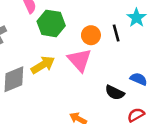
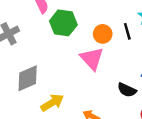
yellow arrow: (43, 65) -> (52, 103), moved

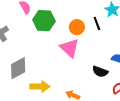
yellow arrow: (52, 103) -> (40, 87), turned 36

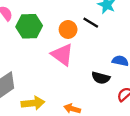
black line: (97, 23) -> (91, 23), turned -32

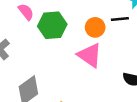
black line: (91, 23) -> (120, 19), turned -35

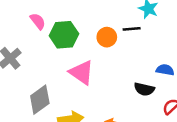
pink triangle: (90, 55) -> (82, 73), moved

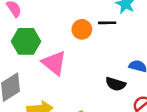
green hexagon: (64, 35) -> (26, 41), moved

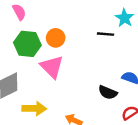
orange circle: (82, 29) -> (56, 38), moved

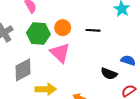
black line: (106, 34) -> (93, 30), moved

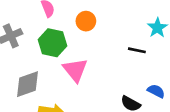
orange circle: (63, 28) -> (86, 21), moved
black line: (93, 30) -> (137, 50), moved

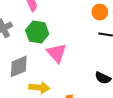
orange circle: (86, 21) -> (100, 12), moved

